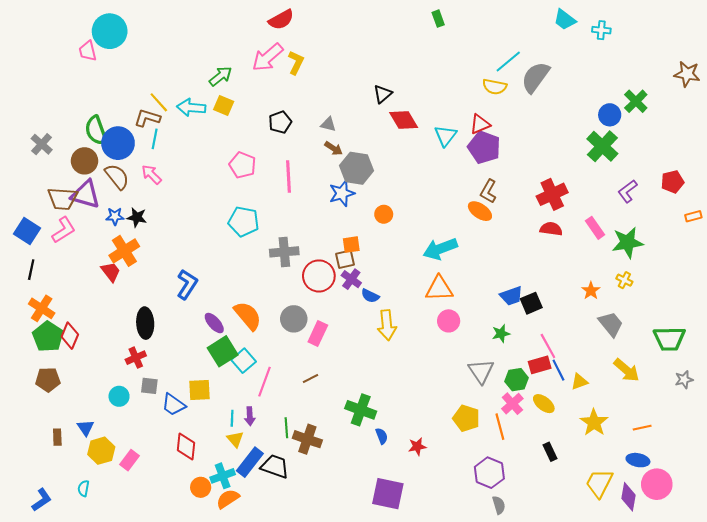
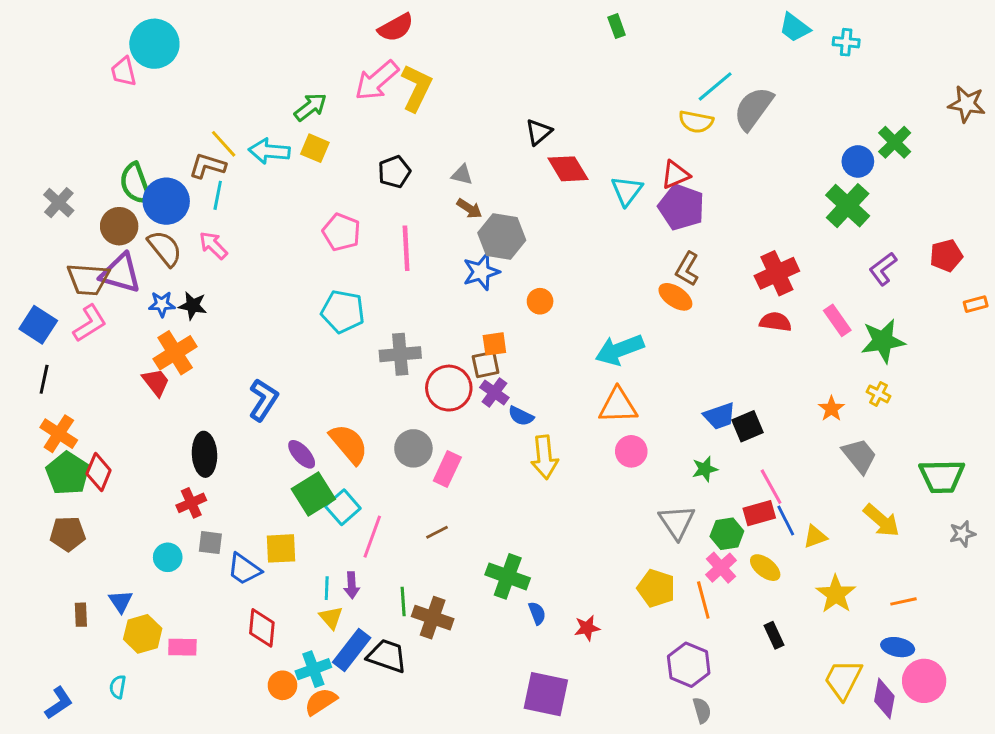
yellow L-shape: (296, 63) -> (416, 88), size x1.4
pink rectangle: (129, 460) -> (182, 647), turned 54

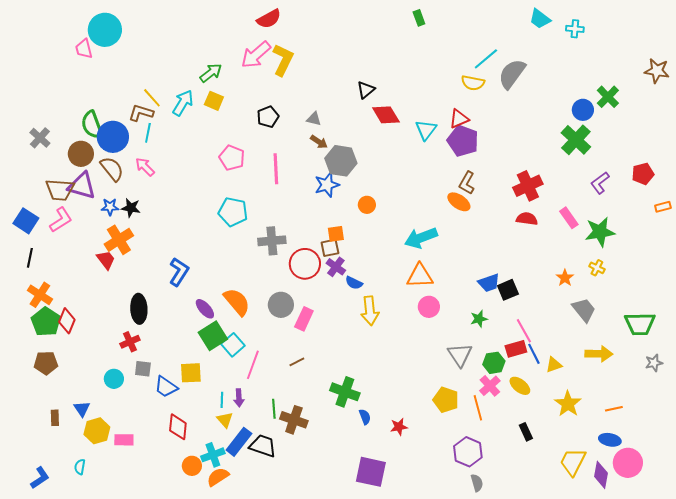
cyan arrow: (269, 151) -> (183, 103), turned 116
yellow arrow: (881, 521) -> (599, 354), turned -40

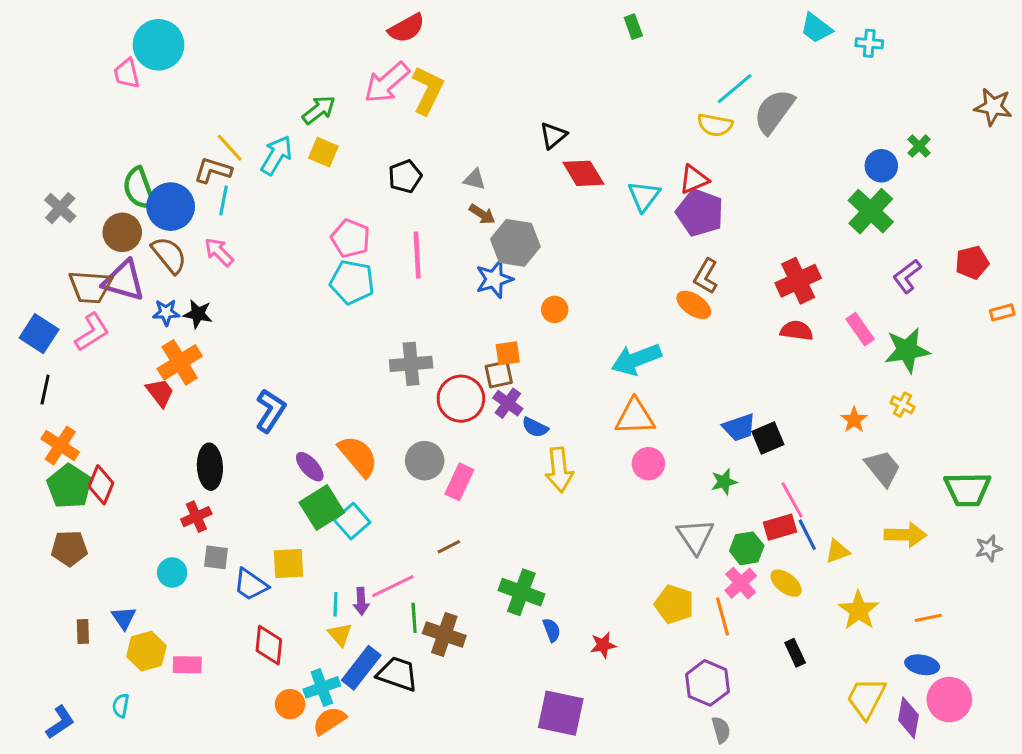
green cross: (608, 97) -> (919, 146), size x0.7
cyan pentagon: (233, 212) -> (352, 282), moved
pink line: (253, 365) -> (393, 586), moved, turned 44

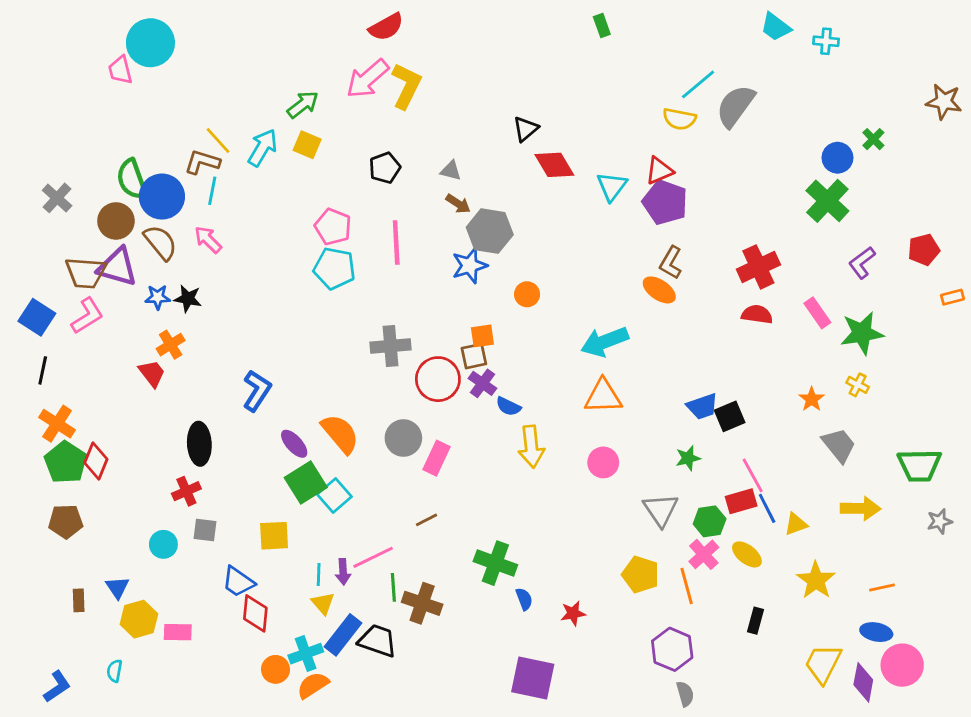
orange cross: (180, 362) -> (171, 345), size x0.7
pink circle: (648, 464) -> (603, 462), moved
blue trapezoid: (251, 585) -> (238, 582), moved
black rectangle: (795, 653) -> (756, 621), turned 40

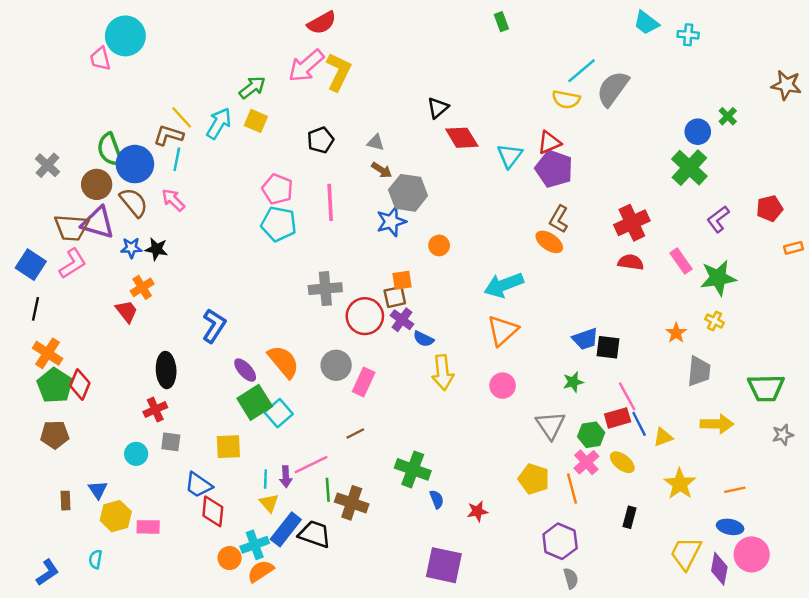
orange triangle: (603, 396) -> (503, 331), turned -40
black square: (730, 416) -> (608, 347), turned 30
gray trapezoid: (839, 445) -> (699, 371), turned 44

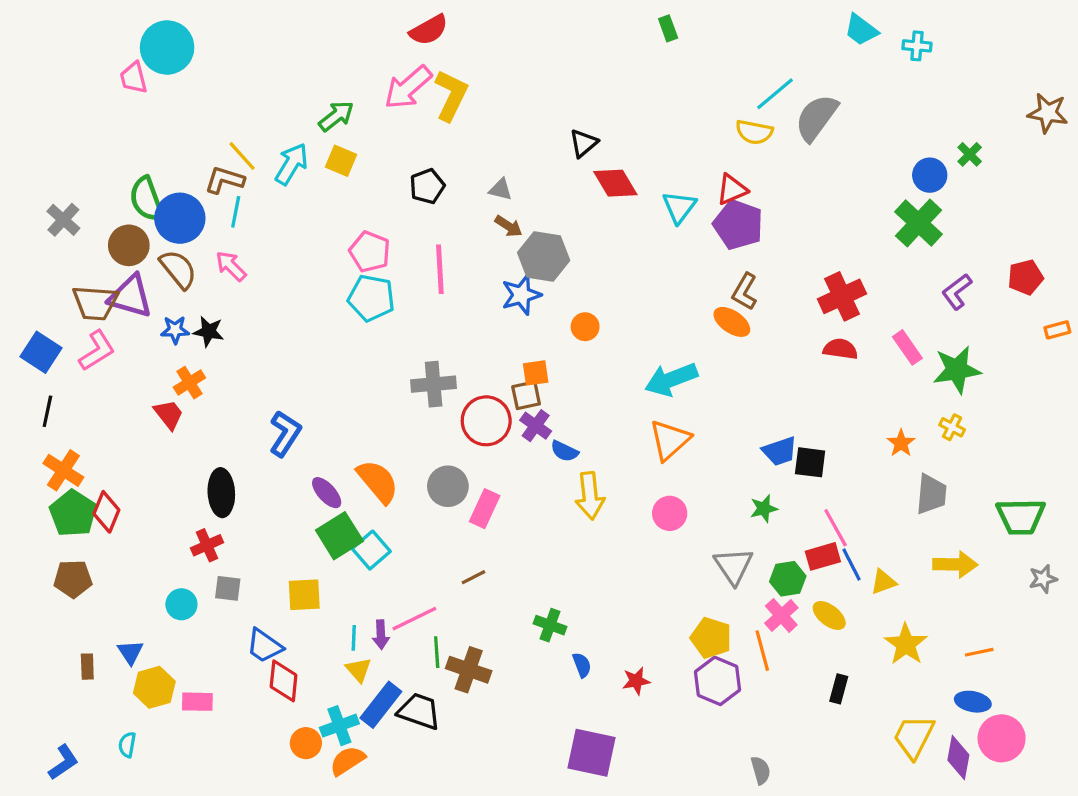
green cross: (413, 469) -> (550, 625), size x0.7
purple hexagon: (560, 541) -> (718, 681), moved

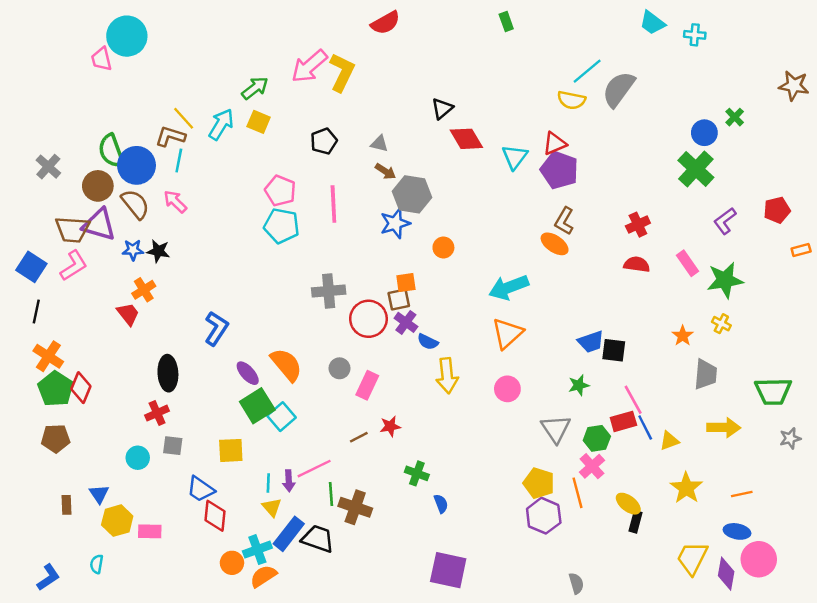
red semicircle: (429, 30) -> (385, 23), moved
red cross: (842, 296) -> (638, 225), size x0.7
gray circle: (448, 486) -> (339, 368), size x0.7
yellow ellipse: (829, 615) -> (628, 504), moved
red star: (636, 681) -> (390, 426), moved

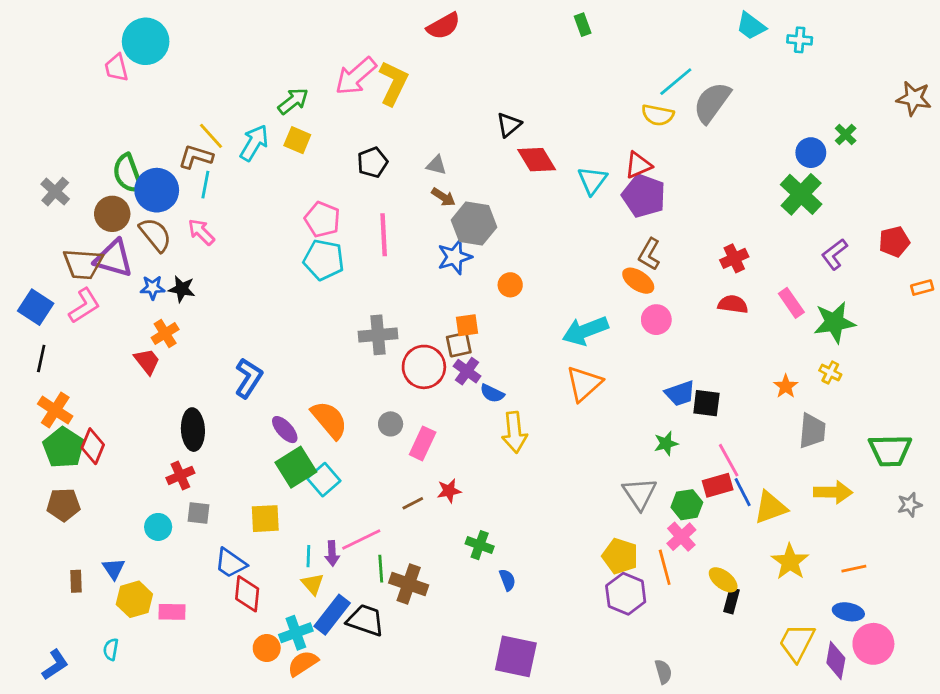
pink circle: (507, 389) -> (656, 320), moved
yellow triangle: (669, 441) -> (770, 507), size x1.5

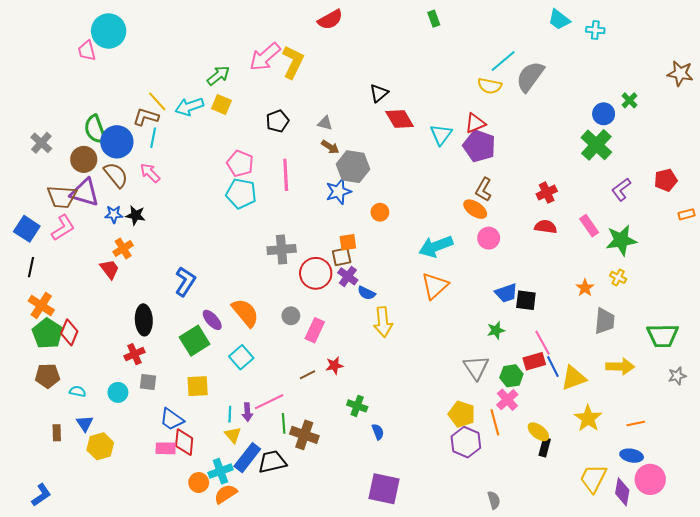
cyan arrow: (254, 143) -> (189, 107), turned -140
green square: (296, 467) -> (195, 341), moved
pink rectangle: (172, 612) -> (166, 448), moved
black trapezoid: (365, 620) -> (272, 462), turned -32
cyan semicircle: (111, 649) -> (78, 391), moved, turned 91

